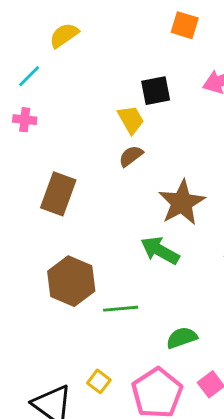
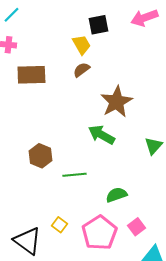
brown rectangle: (58, 194) -> (31, 75), moved, turned 68
brown hexagon: (71, 281) -> (40, 156), size x0.7

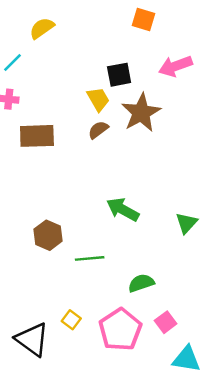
brown star: (116, 102) -> (141, 113), moved

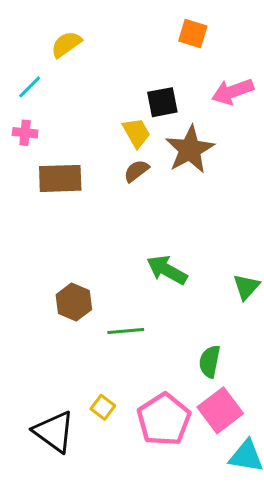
green semicircle: (141, 283) -> (210, 362), moved, turned -60
pink square: (166, 322) -> (220, 410), size x1.6

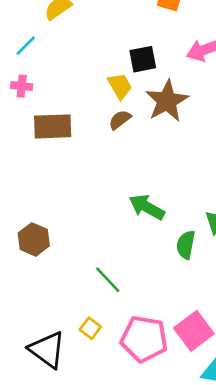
brown hexagon: (74, 302) -> (34, 239), moved
green line: (126, 331) -> (108, 280), moved, turned 52
green semicircle: (210, 362) -> (186, 245), moved
pink pentagon: (164, 419) -> (144, 339), turned -30

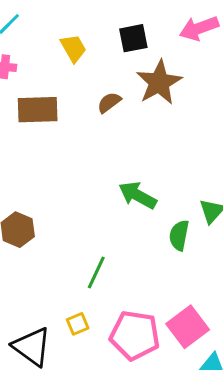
yellow trapezoid: (120, 86) -> (73, 48), moved
green line: (108, 280) -> (96, 272), turned 68
yellow square: (90, 328) -> (78, 324), turned 30

